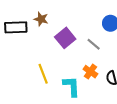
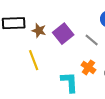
brown star: (41, 19) -> (39, 31), moved
yellow line: (43, 74) -> (34, 60), moved

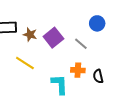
yellow line: (34, 60) -> (25, 63), turned -36
orange cross: (88, 67) -> (78, 70), turned -32

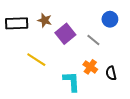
brown star: (30, 35) -> (45, 20), moved
orange cross: (78, 70) -> (90, 67), turned 32

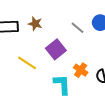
purple square: (65, 34) -> (56, 49), moved
gray line: (93, 40) -> (78, 28), moved

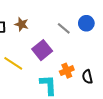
orange cross: (81, 70) -> (67, 71), turned 32

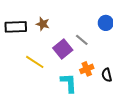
gray line: (64, 28) -> (82, 40), moved

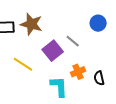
brown star: (43, 24) -> (31, 24), size x1.5

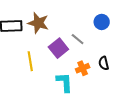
yellow line: (23, 64) -> (30, 61), turned 48
black semicircle: (99, 78) -> (104, 63), moved

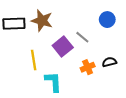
black semicircle: (104, 63) -> (109, 62), turned 88
cyan L-shape: (64, 82) -> (53, 82), moved

